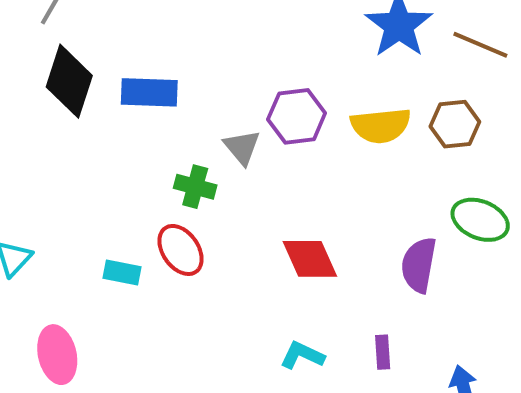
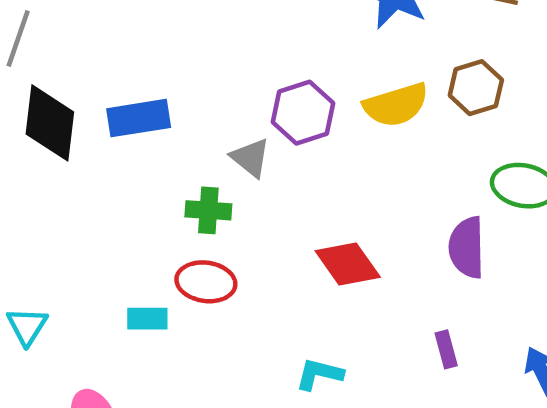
red ellipse: (181, 250) -> (206, 282), turned -36
cyan L-shape: (302, 355) -> (319, 374), moved

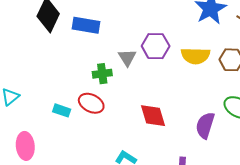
green cross: (208, 210) -> (102, 74), turned -30

